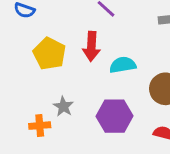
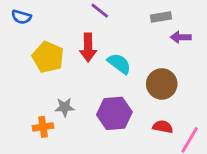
cyan semicircle: (123, 65) -> (119, 64), turned 50
gray star: (63, 106) -> (65, 107), turned -30

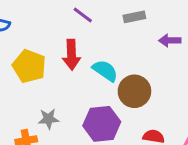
gray rectangle: (161, 17) -> (134, 17), moved
brown circle: (162, 84) -> (134, 91), moved

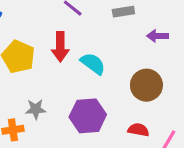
brown circle: (134, 91) -> (146, 85), moved

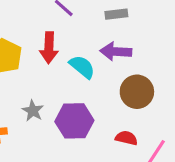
purple arrow: (158, 36) -> (116, 52), moved, size x1.4
gray star: (36, 109) -> (33, 111), moved, turned 30

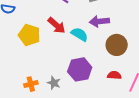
red arrow: (49, 48) -> (57, 25), turned -42
gray star: (33, 111) -> (54, 83), moved

